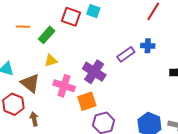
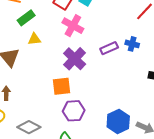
green rectangle: (47, 35) -> (26, 18), moved
pink cross: (64, 86) -> (73, 26), moved

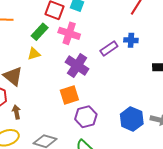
green rectangle: (26, 18) -> (40, 32), moved

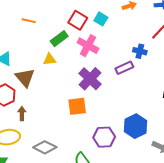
blue cross: (131, 40) -> (140, 51), moved
purple hexagon: (86, 117) -> (104, 137), moved
blue hexagon: (132, 119) -> (135, 126), moved

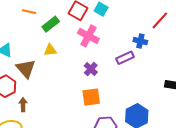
green rectangle: (59, 39) -> (51, 24), moved
purple cross: (90, 79) -> (91, 69), size x0.6
orange square: (77, 106) -> (91, 97), moved

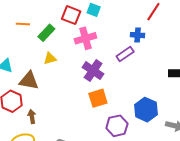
pink cross: (88, 36) -> (85, 38), turned -35
brown triangle: (26, 69) -> (29, 81), turned -30
purple cross: (91, 69) -> (93, 71), size x1.5

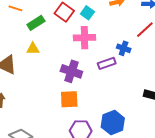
pink cross: (85, 38) -> (85, 38), moved
purple cross: (93, 71) -> (71, 71), turned -30

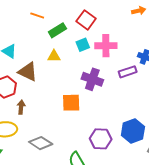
cyan square: (87, 13) -> (83, 45), moved, turned 32
orange square: (69, 99) -> (71, 103), moved

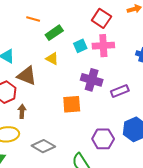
red square: (86, 20) -> (101, 18), moved
yellow triangle: (54, 56) -> (52, 59), turned 32
purple rectangle: (128, 72) -> (120, 91), moved

